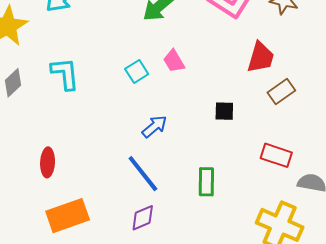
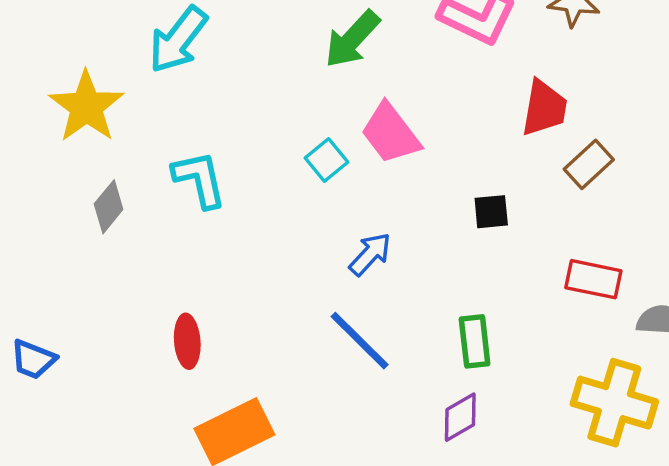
pink trapezoid: (174, 61) -> (390, 133), size x1.5
purple diamond: (143, 218) -> (460, 417), moved

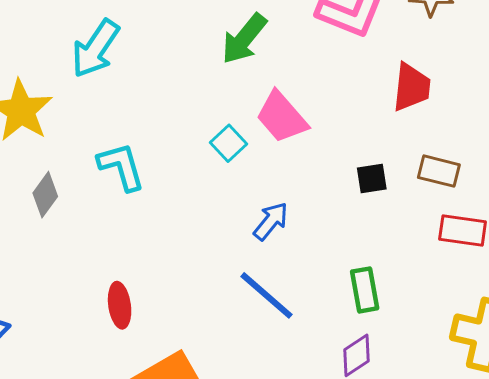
brown rectangle: (589, 164) -> (439, 171), moved, turned 60

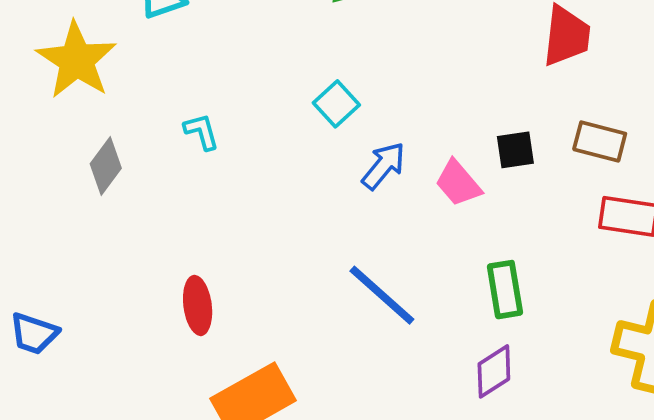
pink trapezoid: (282, 117) -> (458, 183), moved, size x0.7
cyan L-shape: (121, 166) -> (202, 132), size x0.6
blue arrow: (271, 221) -> (384, 166), moved

